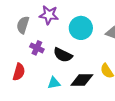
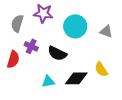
red semicircle: (19, 72) -> (13, 59), moved

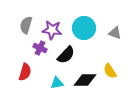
purple star: (43, 13) -> (52, 30), moved
black semicircle: (57, 53) -> (66, 55), turned -72
red semicircle: (13, 59) -> (25, 72), moved

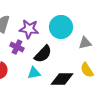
gray triangle: (115, 33) -> (85, 43), moved, turned -32
cyan triangle: (57, 83) -> (34, 73), moved

